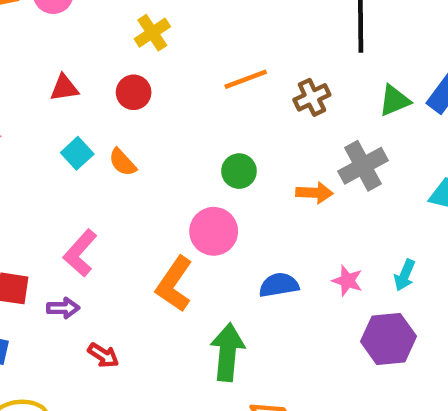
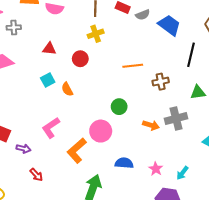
pink L-shape: (80, 253) -> (51, 128), moved

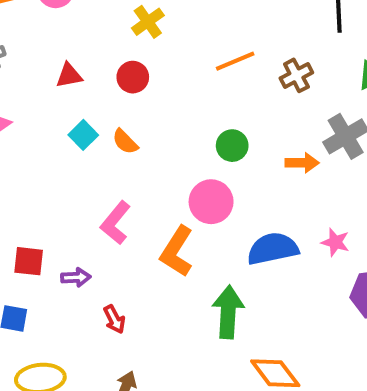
blue semicircle: (124, 163) -> (273, 249), size x1.4
red arrow: (36, 175) -> (114, 319), turned 32

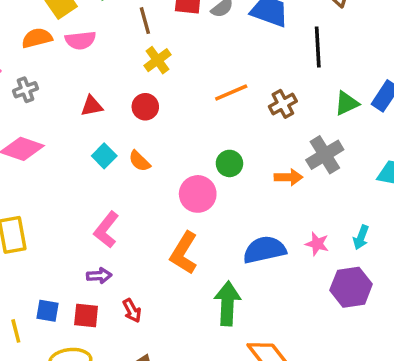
pink circle: (211, 202) -> (198, 194), moved
pink L-shape: (116, 223) -> (106, 230), moved
red square: (29, 261) -> (86, 315), moved

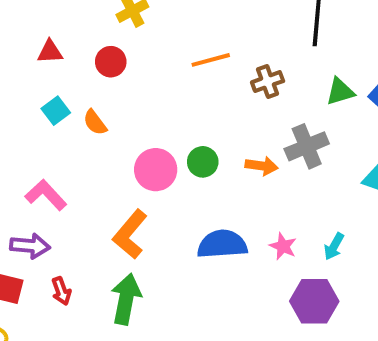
green circle: (229, 163) -> (203, 162), moved
pink L-shape: (106, 230) -> (46, 195), turned 90
purple arrow: (99, 276) -> (30, 246), size x1.4
green arrow: (227, 303) -> (126, 299), moved

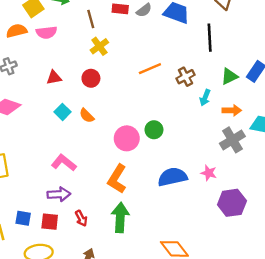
gray cross: (307, 146) -> (232, 140), moved
orange arrow: (262, 166) -> (232, 110), moved
cyan arrow: (334, 246) -> (205, 98), moved

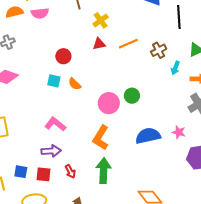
yellow cross: (99, 46) -> (101, 20), moved
red triangle: (54, 78) -> (99, 44), moved
red circle: (91, 78) -> (63, 56), moved
cyan square: (63, 112) -> (54, 81), turned -32

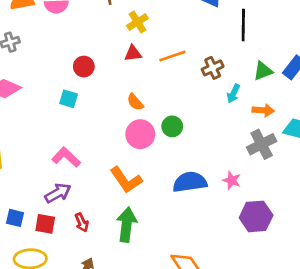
orange semicircle: (75, 84) -> (135, 102), moved
orange L-shape: (101, 138) -> (126, 180), turned -70
purple arrow: (51, 151) -> (58, 193), turned -30

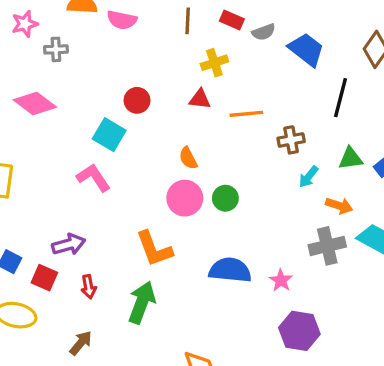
cyan square: (69, 99) -> (109, 135), size x1.4
pink L-shape: (66, 157) -> (93, 178), moved

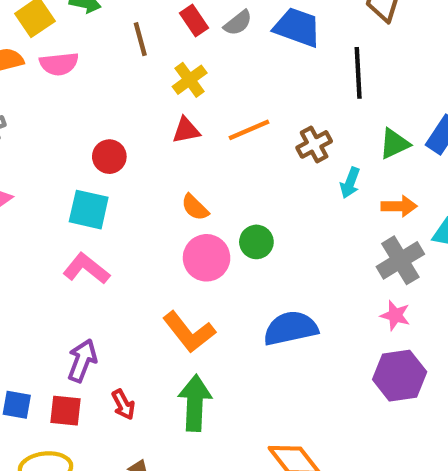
red rectangle: (232, 20) -> (194, 20), turned 50
purple arrow: (69, 244) -> (82, 361), turned -36
pink star: (281, 280) -> (395, 315), moved

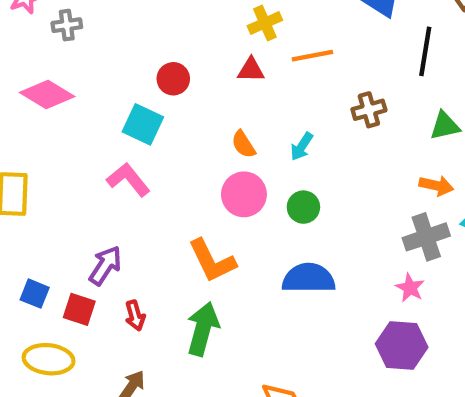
orange line: (249, 130) -> (312, 56), moved
cyan arrow: (350, 183) -> (302, 147), moved
green circle: (256, 242) -> (303, 207), moved

